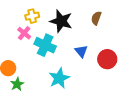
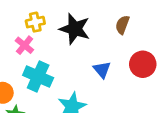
cyan cross: (45, 45) -> (38, 76), moved
red circle: (107, 59) -> (143, 64), moved

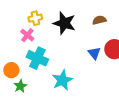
brown semicircle: (122, 25) -> (99, 20), turned 56
blue triangle: (102, 70) -> (94, 53), moved

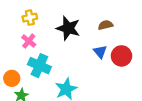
yellow cross: (35, 18) -> (30, 18), moved
blue triangle: (94, 53) -> (100, 52), moved

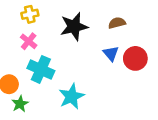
black star: (68, 28) -> (74, 27), turned -30

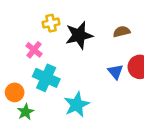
yellow cross: (30, 14) -> (51, 23), moved
blue triangle: (111, 54) -> (116, 72), moved

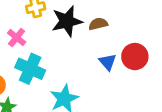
brown semicircle: (122, 32) -> (98, 24), moved

